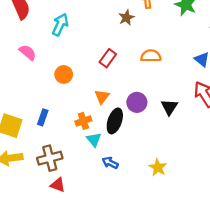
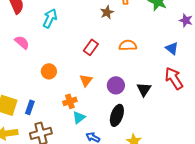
orange circle: (64, 74) -> (49, 71), moved
blue rectangle: (43, 117) -> (30, 107), moved
black ellipse: (115, 121) -> (117, 115), moved
cyan triangle: (94, 140) -> (79, 117), turned 32

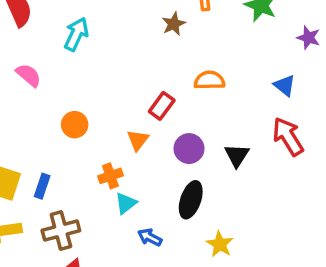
red rectangle: (91, 47) -> (162, 106), moved

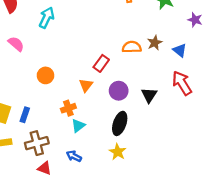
brown star: (174, 24) -> (155, 43), moved
blue arrow: (150, 237) -> (74, 156), moved
yellow star: (220, 244) -> (118, 152), moved

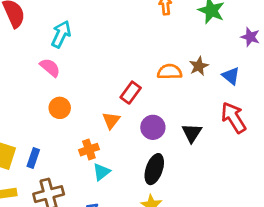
pink semicircle: (16, 44) -> (50, 68), moved

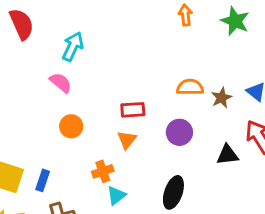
brown star: (199, 66) -> (222, 98), moved
red rectangle: (131, 93) -> (133, 110), moved, turned 50
purple circle: (153, 127) -> (179, 132), moved
black triangle: (192, 133) -> (228, 155), moved, turned 50

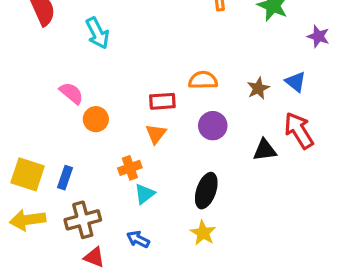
cyan arrow: (73, 47) -> (97, 33), turned 128
pink semicircle: (61, 83) -> (71, 93), moved
orange semicircle: (190, 87) -> (203, 80), moved

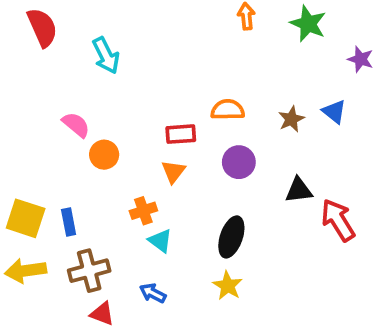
red arrow: (299, 131) -> (338, 220), moved
blue rectangle: (65, 178) -> (69, 222), turned -30
cyan triangle: (145, 194) -> (160, 241), turned -45

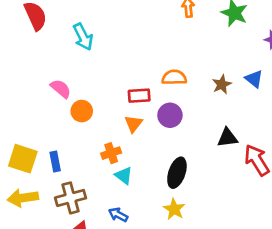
purple circle: (239, 162) -> (170, 115), moved

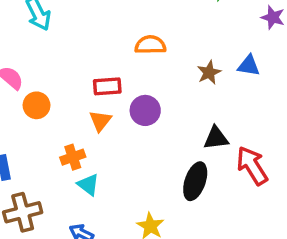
orange semicircle: (174, 77) -> (150, 45), moved
blue triangle: (254, 79) -> (249, 66), turned -30
black ellipse: (177, 173) -> (195, 181), moved

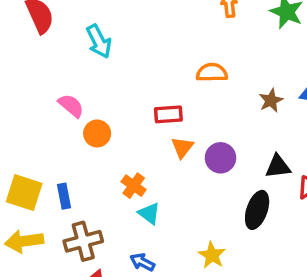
purple circle: (145, 110) -> (221, 158), moved
orange triangle: (100, 121) -> (182, 147), moved
orange cross: (73, 157) -> (134, 186), turned -35

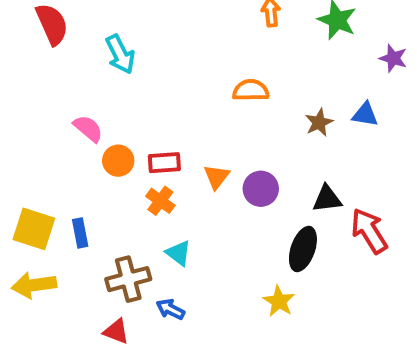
red rectangle: (168, 114) -> (164, 163), moved
orange cross: (134, 186) -> (160, 201), moved
brown cross: (83, 241) -> (128, 279), moved
yellow star: (212, 255) -> (279, 301), moved

